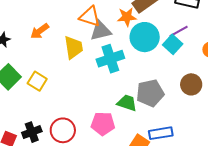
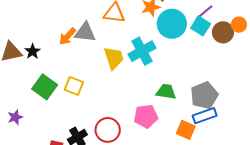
gray triangle: (101, 31) -> (85, 32), moved, turned 30
yellow trapezoid: (74, 47) -> (114, 58), moved
brown circle: (191, 84) -> (223, 32), moved
gray pentagon: (150, 93) -> (204, 95), moved

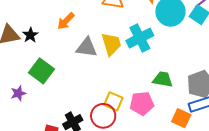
gray triangle: (85, 32) -> (87, 47), moved
yellow square: (74, 86) -> (113, 101), moved
purple star: (15, 117) -> (18, 93), moved

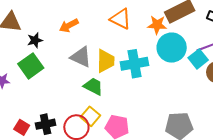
black star: (30, 35) -> (35, 40), moved
green trapezoid: (163, 79) -> (93, 86), moved

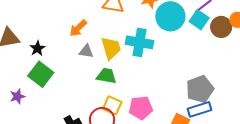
orange arrow: (69, 26) -> (78, 28), moved
gray triangle: (81, 57) -> (86, 51), size x0.7
cyan cross: (134, 64) -> (139, 42), turned 36

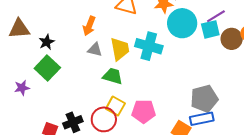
cyan square: (199, 20) -> (210, 29), turned 36
orange arrow: (78, 28) -> (89, 26), turned -30

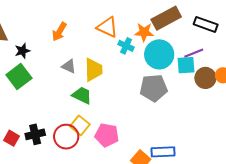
orange arrow: (89, 26) -> (59, 32), moved
cyan cross: (149, 46) -> (126, 46), moved, size x0.6
gray pentagon: (204, 99) -> (154, 88), moved

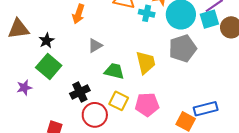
gray triangle: (69, 66) -> (95, 46), turned -42
yellow trapezoid: (94, 70) -> (146, 63), moved
black cross: (35, 134) -> (80, 92), moved
red circle: (66, 137) -> (95, 115), moved

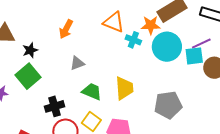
gray pentagon: (183, 48) -> (168, 105), moved

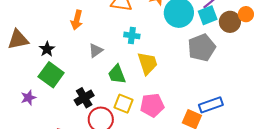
cyan cross: (133, 40) -> (132, 35), moved
green trapezoid: (92, 92) -> (117, 74), turned -120
gray pentagon: (168, 105) -> (202, 48), moved

